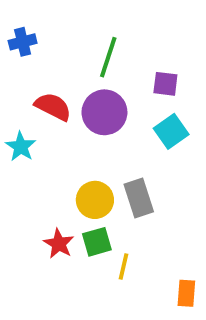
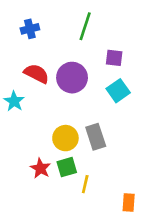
blue cross: (23, 42) -> (30, 29), moved
green line: (108, 57) -> (85, 26), moved

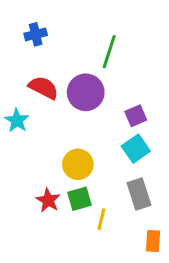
green line: (85, 26) -> (109, 52), moved
purple square: (114, 58) -> (136, 116), moved, turned -30
cyan square: (118, 91) -> (136, 149), moved
gray rectangle: (96, 137) -> (139, 194), moved

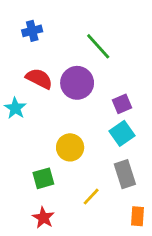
green line: (109, 52) -> (98, 46), turned -60
green square: (79, 199) -> (43, 178), moved
red star: (48, 200) -> (43, 218), moved
yellow line: (101, 219) -> (91, 197), turned 30

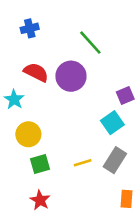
purple square: (122, 104) -> (125, 96), moved
yellow circle: (70, 147) -> (28, 134), moved
gray rectangle: (125, 174) -> (115, 160), turned 50
yellow line: (91, 197) -> (83, 163), moved, turned 30

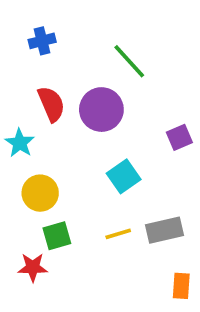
red semicircle: (36, 72) -> (51, 104), turned 40
cyan square: (112, 123) -> (124, 176), moved
gray rectangle: (115, 160) -> (165, 230), turned 45
red star: (40, 200) -> (33, 267), moved, turned -30

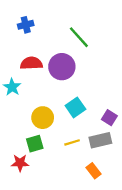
red semicircle: (51, 104) -> (31, 63), turned -70
purple square: (179, 137) -> (109, 118), moved, turned -35
yellow circle: (40, 193) -> (43, 118), moved
orange rectangle: (181, 286) -> (94, 171), moved, turned -42

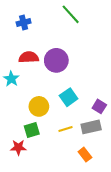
green line: (79, 37) -> (71, 14), moved

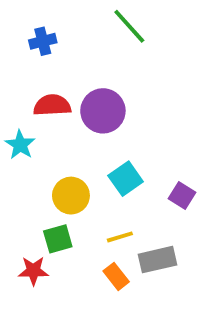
gray rectangle: (91, 127) -> (158, 260), moved
orange rectangle: (85, 155) -> (116, 276), moved

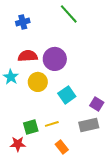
yellow circle: (71, 196) -> (38, 82), moved
yellow line: (120, 237) -> (52, 124), moved
gray rectangle: (158, 260) -> (89, 125), moved

